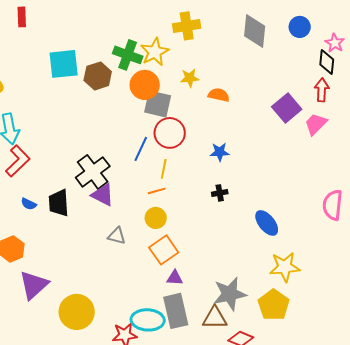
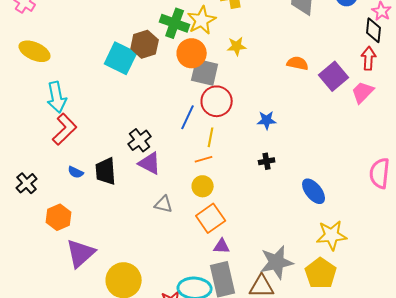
cyan square: (64, 64) -> (121, 58), moved, turned 32
orange semicircle: (219, 95) -> (298, 63), moved
black cross: (93, 172) -> (140, 140), size x0.7

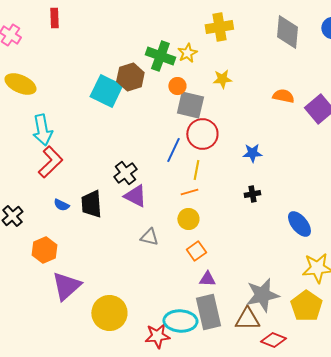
yellow star: (202, 20) -> (187, 53), size x0.7
orange circle: (192, 53) -> (177, 86), size x0.6
orange square: (211, 218) -> (196, 251), size x0.7

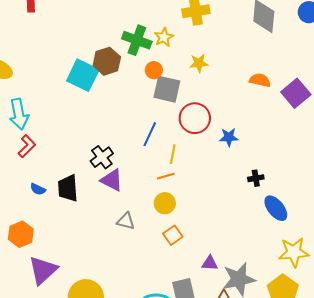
red circle: (202, 134) -> (195, 118), moved
red L-shape: (50, 162) -> (27, 146), size x0.7
black cross: (252, 194) -> (256, 178), moved
purple triangle: (207, 279) -> (210, 263), moved

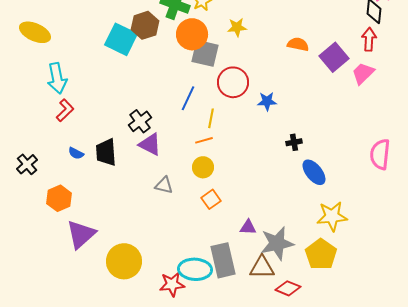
orange circle: (154, 70) -> (192, 34), size x1.8

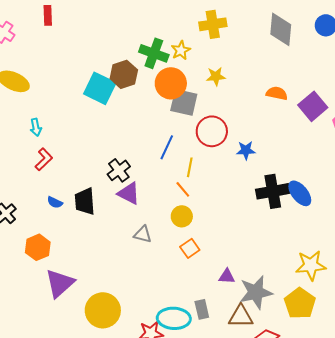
cyan arrow: (57, 78) -> (36, 127), size x0.6
orange line: (204, 140) -> (183, 189), turned 66
black cross: (294, 142) -> (273, 191), size x2.0
blue ellipse: (314, 172) -> (300, 193), moved
gray rectangle: (223, 260) -> (202, 309), size x0.6

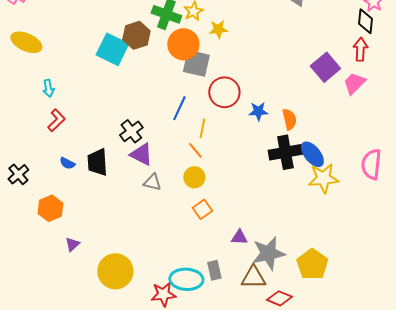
yellow star: (216, 76) -> (218, 29), moved
orange semicircle: (277, 93) -> (289, 119), moved, turned 65
gray triangle: (143, 234) -> (152, 182), moved
yellow star: (311, 265) -> (323, 178), moved
purple triangle: (60, 283) -> (72, 244), size x0.5

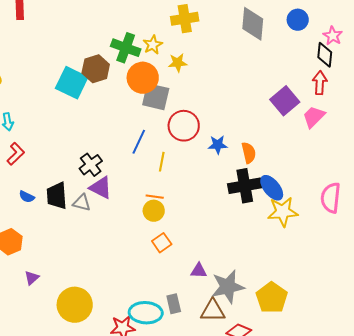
orange line: (195, 150) -> (155, 197), moved, turned -42
gray triangle: (152, 182) -> (82, 203), moved

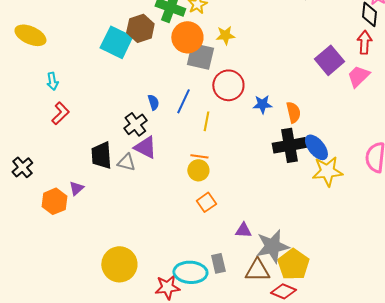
yellow star: (178, 63) -> (225, 35), moved
blue semicircle: (27, 197) -> (153, 102), moved, turned -133
purple triangle: (32, 278) -> (76, 188), moved
yellow pentagon: (272, 298) -> (293, 264), moved

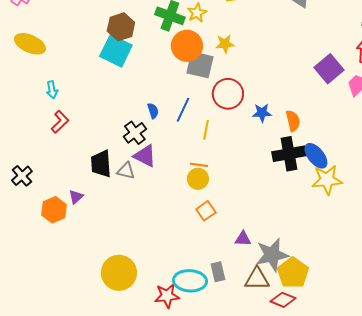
brown hexagon: (140, 28) -> (121, 27), moved

